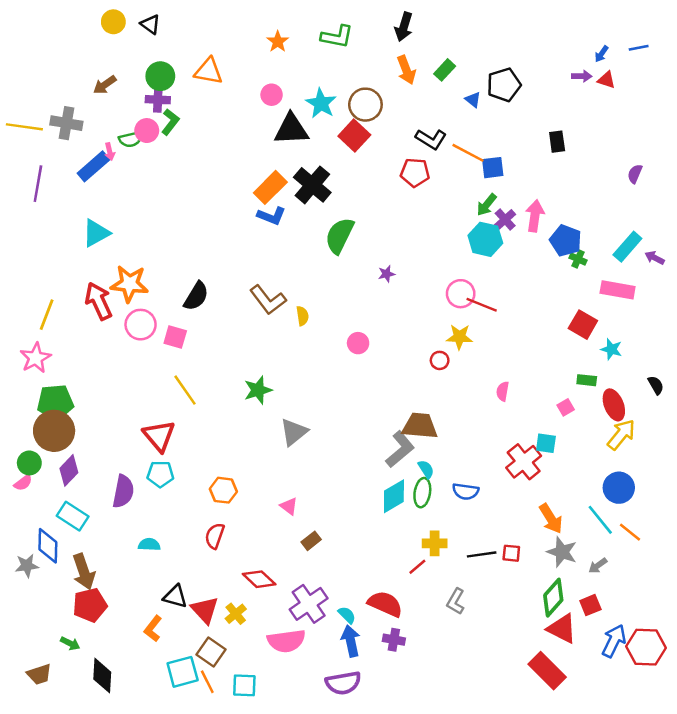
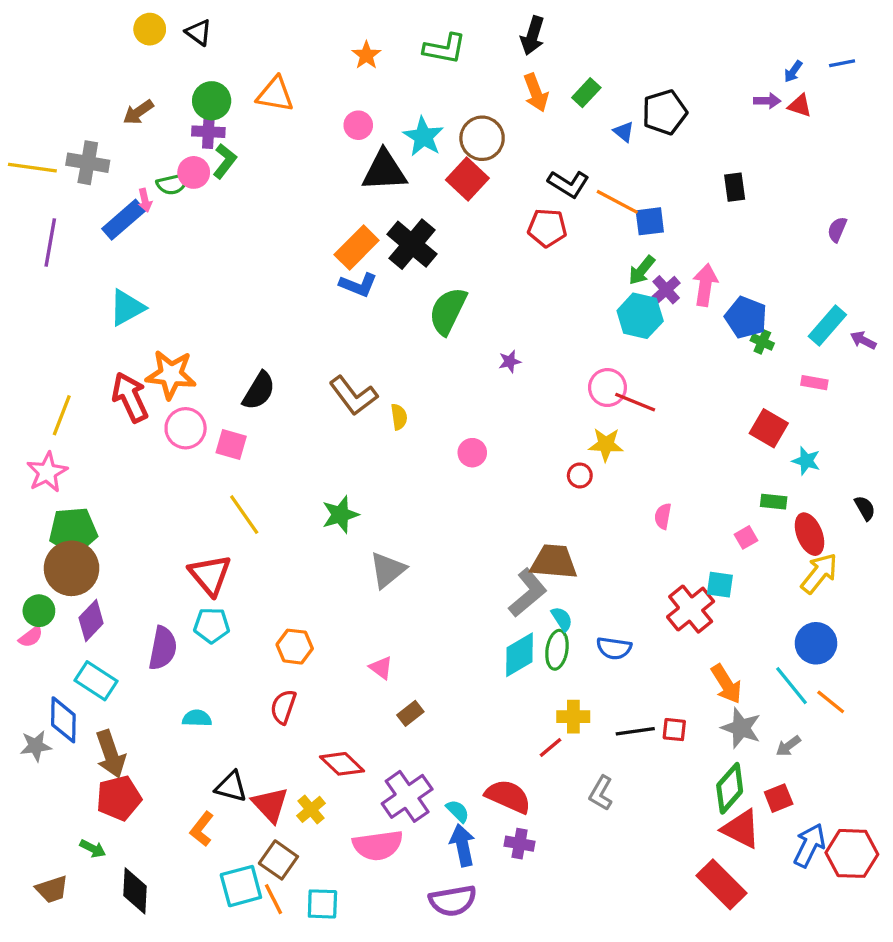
pink rectangle: (618, 290) -> (814, 383), size x0.6

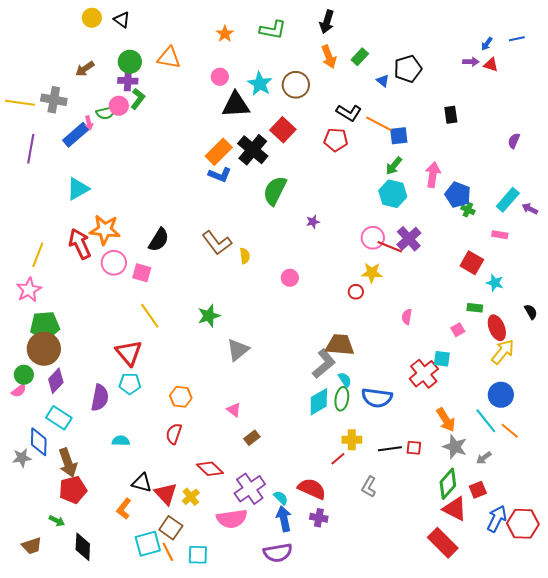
red square: (467, 179) -> (283, 130), moved
purple cross: (666, 290) -> (409, 239), moved, size x1.4
blue semicircle: (614, 648) -> (377, 398), size x1.4

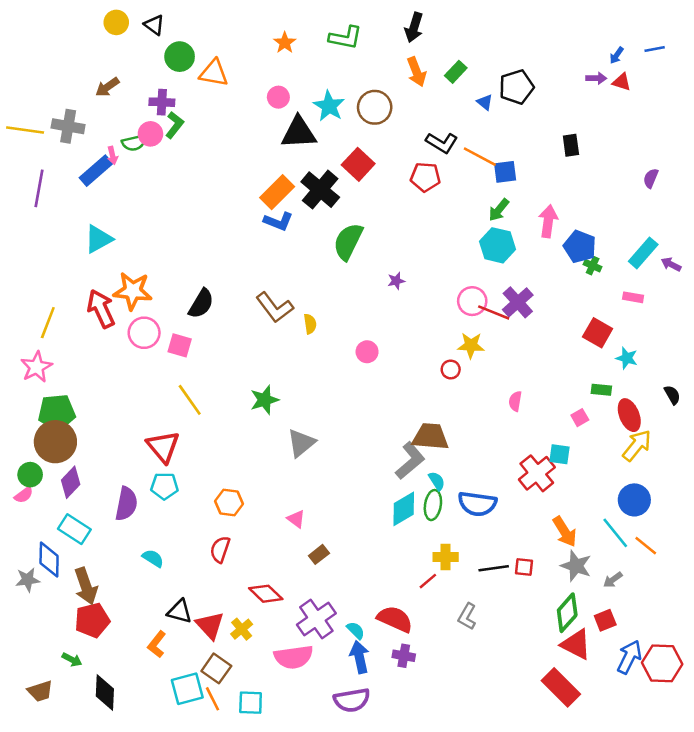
green circle: (130, 62) -> (180, 57), moved
cyan semicircle: (121, 441) -> (153, 558), turned 30

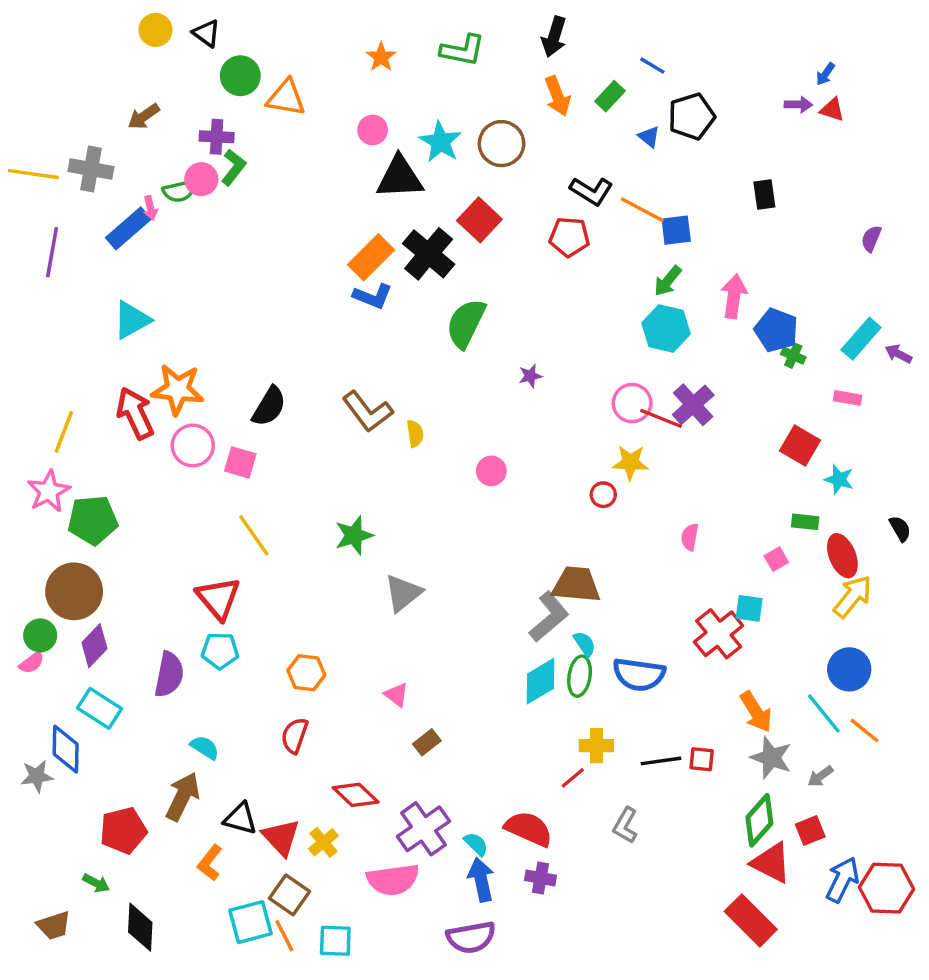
blue line: (655, 49) -> (652, 66), moved, turned 42
green pentagon: (57, 413) -> (93, 520), moved
brown arrow: (86, 586) -> (183, 797), moved, turned -135

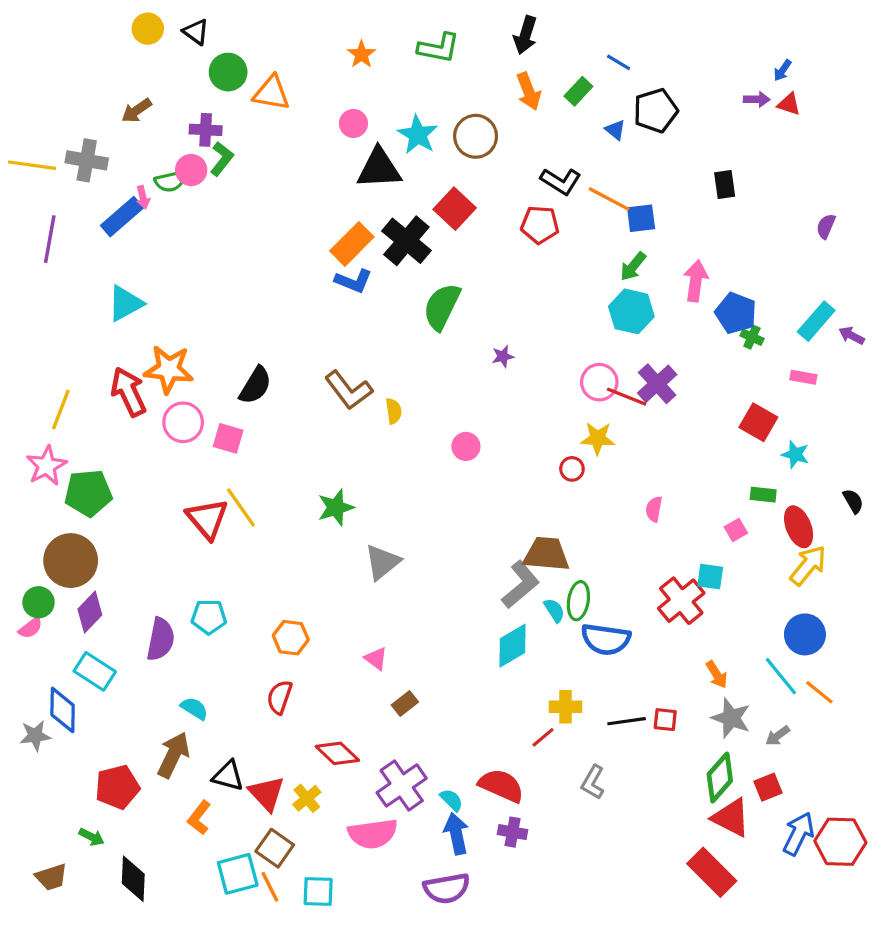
red triangle: (218, 598) -> (207, 519), moved
green ellipse: (580, 676) -> (578, 601), moved
orange arrow: (756, 712) -> (717, 675), size x0.7

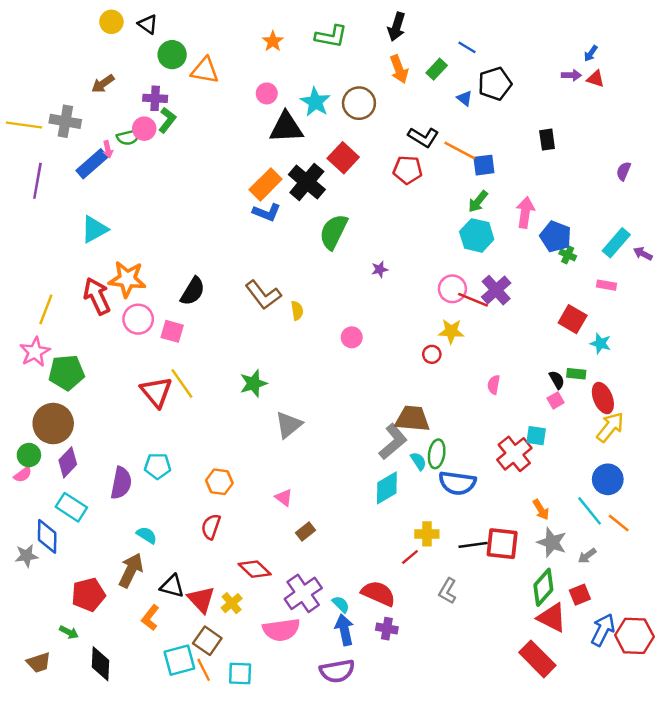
black semicircle: (853, 501) -> (557, 380), moved
red square: (665, 720) -> (502, 544), size x1.8

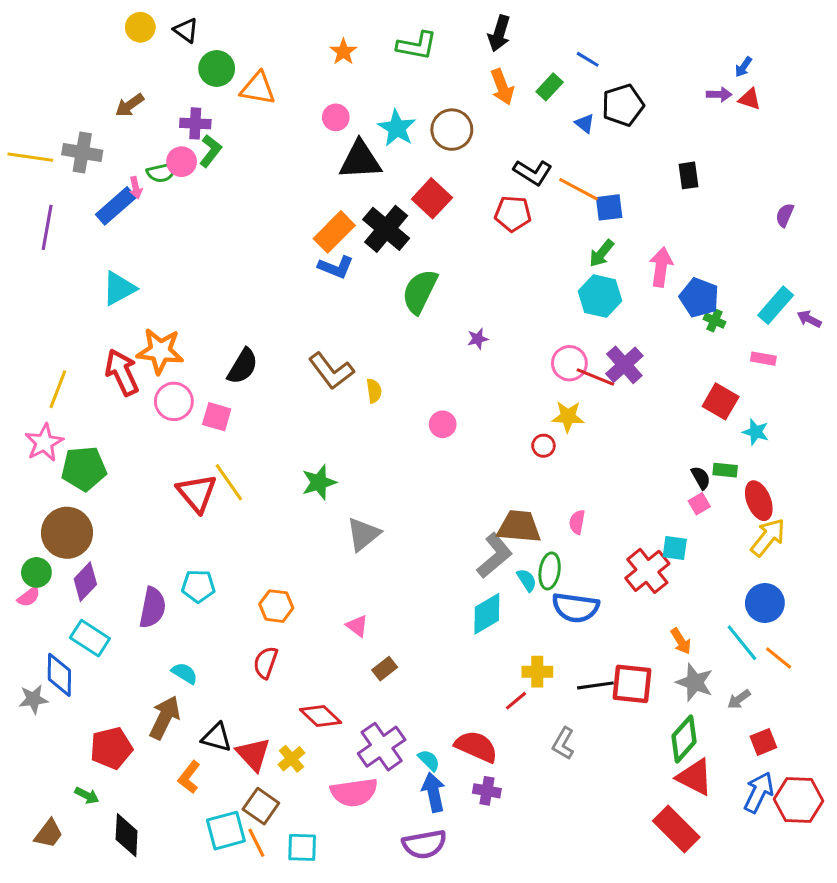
pink semicircle: (494, 385) -> (577, 522), moved
red square: (580, 595) -> (763, 742), moved
brown trapezoid: (39, 663) -> (49, 834), turned -35

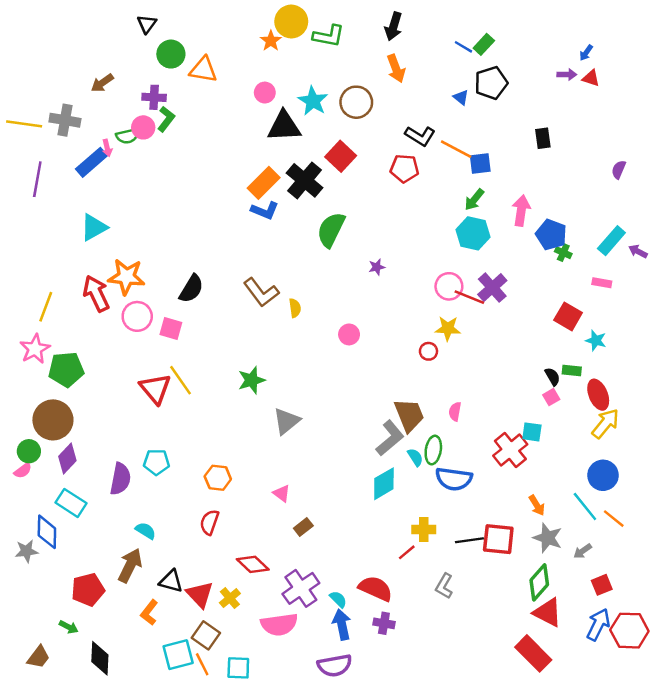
yellow circle: (140, 27) -> (291, 22), moved, size x1.4
black triangle: (186, 30) -> (147, 24), turned 30
green rectangle: (550, 87) -> (484, 44), moved
brown trapezoid: (519, 527) -> (409, 415), turned 63

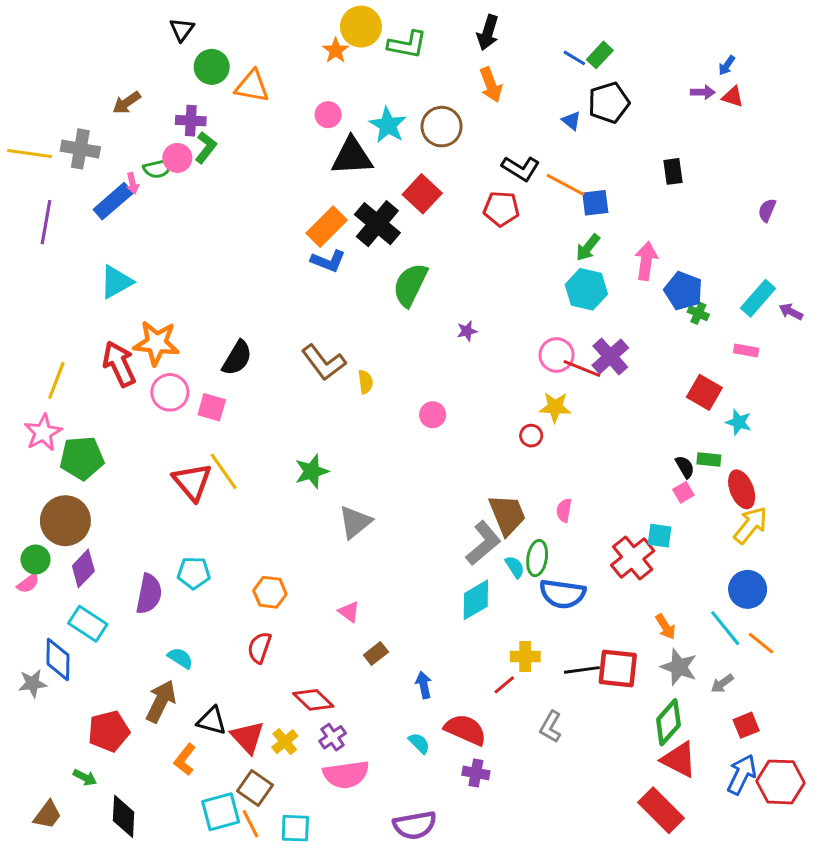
purple cross: (301, 588) -> (333, 737), moved, size x0.6
blue arrow: (342, 625) -> (424, 685), moved, size x0.7

